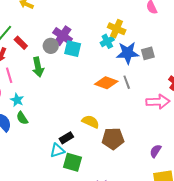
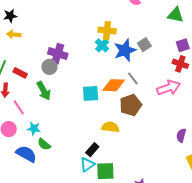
cyan square: (73, 49) -> (91, 93), moved
brown pentagon: (113, 139) -> (131, 105), moved

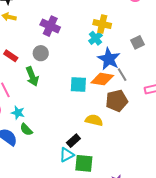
blue star: (125, 50) -> (109, 59), moved, turned -30
purple cross: (58, 54) -> (50, 26), moved

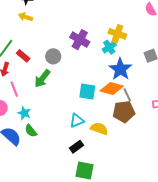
purple cross: (50, 26) -> (80, 40), moved
gray line: (122, 75) -> (127, 95), moved
green arrow: (32, 76) -> (42, 79), turned 54
cyan triangle: (67, 155) -> (77, 121), moved

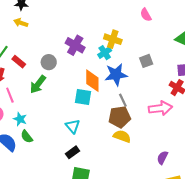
blue star: (120, 69) -> (116, 75), turned 30
orange diamond: (112, 88) -> (92, 81), moved, turned 75
cyan triangle: (77, 121) -> (73, 126), turned -49
yellow semicircle: (99, 129) -> (122, 136), moved

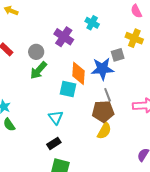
yellow cross: (113, 39) -> (134, 38), moved
cyan cross: (105, 53) -> (92, 23), moved, turned -32
gray square: (146, 61) -> (118, 55), moved
green arrow: (38, 84) -> (38, 70), moved
yellow semicircle: (122, 136) -> (104, 131), turned 96

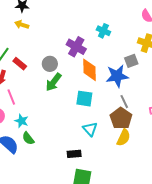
orange diamond: (78, 73) -> (90, 70), moved
brown pentagon: (103, 111) -> (121, 118), turned -30
cyan triangle: (56, 117) -> (90, 129), moved
black rectangle: (54, 143) -> (74, 154), turned 32

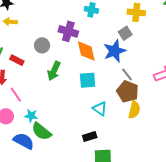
gray circle: (50, 64) -> (42, 45), moved
green semicircle: (28, 138) -> (41, 131), size x1.5

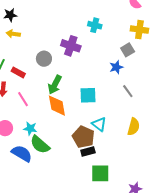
orange diamond: (86, 51) -> (57, 106), moved
blue star: (115, 51) -> (116, 67), size x0.6
brown pentagon: (128, 92) -> (83, 137), moved
pink line: (16, 95) -> (23, 99), moved

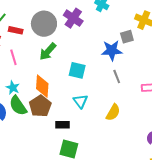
gray circle: (44, 59) -> (44, 24), size x1.6
blue star: (116, 67) -> (112, 50), size x1.5
red rectangle: (18, 72) -> (16, 30), turned -32
orange diamond: (57, 106) -> (42, 86), moved
brown pentagon: (83, 137) -> (40, 106), moved

